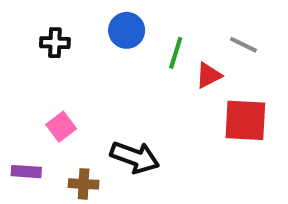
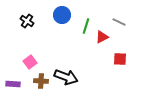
black cross: (55, 43) -> (27, 21), turned 32
red square: (245, 120) -> (120, 59), size x0.6
brown cross: (84, 184) -> (41, 81), moved

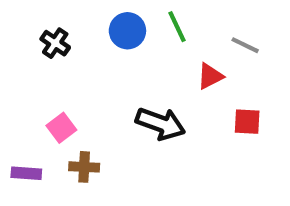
green line: (86, 26) -> (177, 27), moved, turned -42
black arrow: (66, 77) -> (160, 124), moved

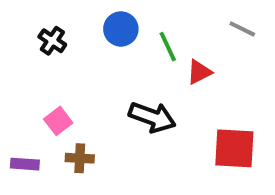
green line: (177, 27) -> (168, 47), moved
gray line: (245, 45) -> (242, 29), moved
red square: (247, 122) -> (234, 148), moved, size x1.6

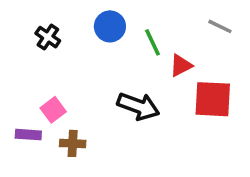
red square: (234, 148) -> (213, 99), moved
purple rectangle: (25, 164) -> (28, 135), moved

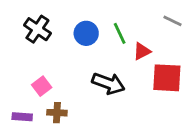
blue circle: (110, 26) -> (86, 33), moved
black cross: (48, 37) -> (37, 29), size x1.4
purple rectangle: (28, 135) -> (22, 117), moved

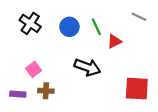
red square: (167, 78) -> (137, 89), moved

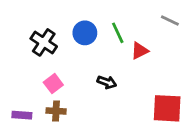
black cross: (30, 23) -> (44, 42), moved
black arrow: (87, 67) -> (107, 82), size x0.6
pink square: (34, 69) -> (53, 84), moved

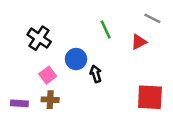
blue circle: (85, 33) -> (76, 59), moved
red triangle: (140, 51) -> (139, 42), moved
black arrow: (107, 82) -> (96, 74), turned -126

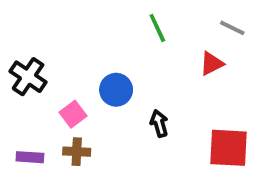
green line: (106, 29) -> (157, 28), moved
black cross: (39, 38) -> (28, 77), moved
black arrow: (96, 74) -> (159, 123), moved

